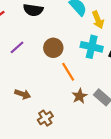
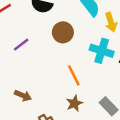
brown circle: (53, 48) -> (63, 32), moved
brown star: (80, 96) -> (74, 103), moved

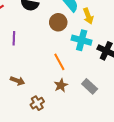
brown circle: (63, 32) -> (58, 22), moved
purple line: (21, 45) -> (14, 38), turned -48

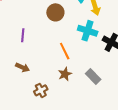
brown circle: (58, 22) -> (55, 12), moved
purple line: (14, 38) -> (23, 35), moved

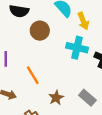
orange line: (65, 51) -> (33, 75), moved

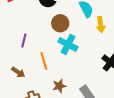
cyan cross: (77, 48) -> (68, 44), moved

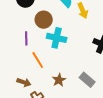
purple line: (24, 40) -> (26, 38), moved
brown arrow: (18, 72) -> (24, 82), moved

